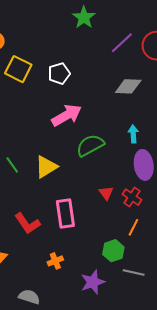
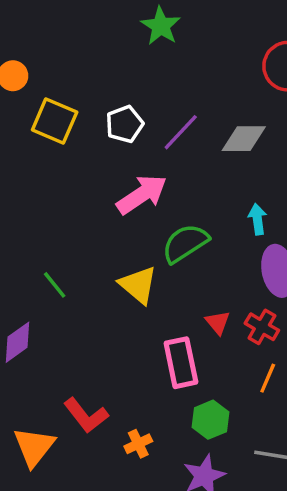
purple line: (122, 43) -> (181, 132), moved
yellow triangle: (46, 167) -> (138, 285), moved, turned -45
pink rectangle: (65, 214) -> (181, 363), moved
red L-shape: (27, 223) -> (86, 415), moved
green hexagon: (113, 251) -> (211, 420), moved

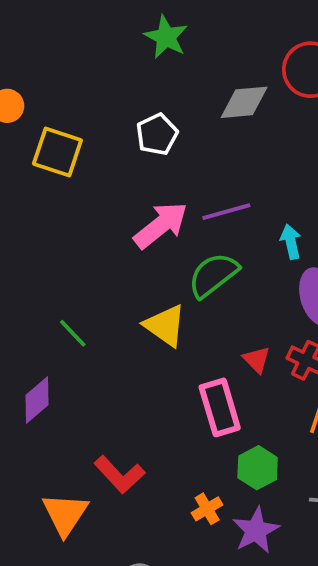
white pentagon: (125, 124) -> (157, 134), moved
purple line: (181, 132) -> (226, 212), moved, turned 36
gray diamond: (244, 139) -> (244, 102), moved
orange cross: (138, 444) -> (207, 509), moved

